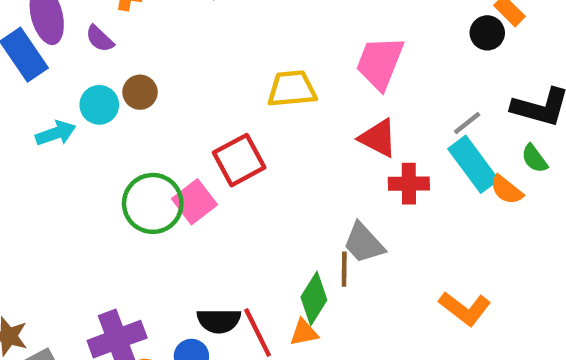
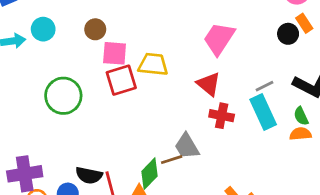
yellow trapezoid: (292, 89) -> (153, 64), moved
brown circle: (140, 92) -> (95, 29), moved
orange semicircle: (506, 190) -> (300, 134), moved, turned 125
pink square: (194, 202) -> (115, 53), moved, turned 30
brown line: (344, 269) -> (172, 160), turned 60

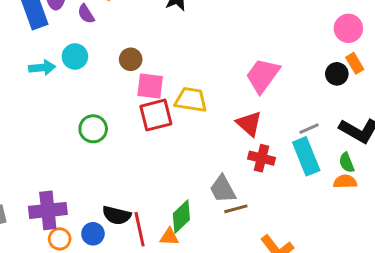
green circle: (63, 96) -> (93, 129), size x0.7
brown line: (172, 160) -> (236, 209), moved

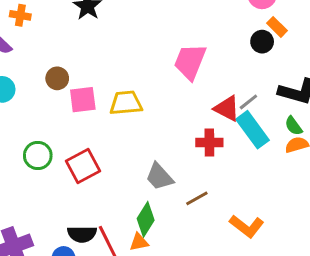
red square: (156, 115) -> (83, 166), moved
red triangle: (249, 124) -> (227, 108), moved
gray trapezoid: (223, 189) -> (159, 177), moved

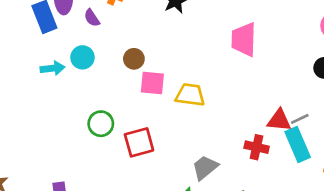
pink trapezoid: (190, 62) -> (244, 40), moved, turned -33
red triangle: (227, 108) -> (279, 120), turned -35
gray trapezoid: (159, 177) -> (205, 167), turned 80

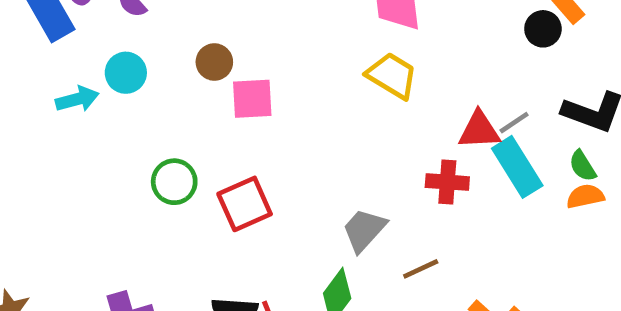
yellow trapezoid: (190, 95) -> (392, 76), moved, turned 32

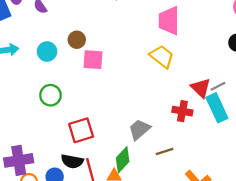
cyan circle: (126, 73) -> (47, 51), moved
red triangle: (479, 130) -> (201, 88), turned 40
red square: (245, 204) -> (81, 130), moved

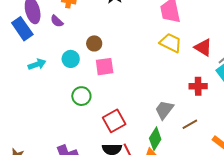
pink square: (93, 60) -> (105, 67), moved
red triangle: (201, 88) -> (203, 47), moved

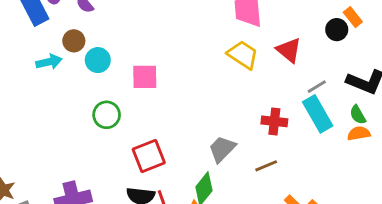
brown circle: (94, 43) -> (74, 41), moved
red triangle: (203, 47) -> (289, 50), moved
brown line: (190, 124) -> (266, 166), moved

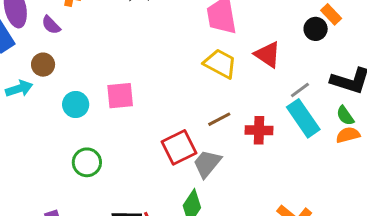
cyan circle: (98, 60) -> (76, 104), moved
green circle: (107, 115) -> (87, 162), moved
red square: (149, 156) -> (179, 147), moved
brown line: (266, 166) -> (219, 119), moved

